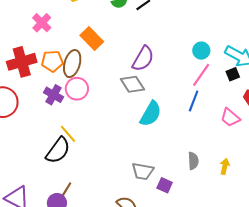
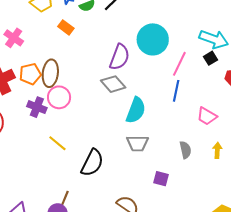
orange rectangle: (92, 39) -> (66, 27), moved, size x0.7
cyan circle: (201, 51) -> (153, 39), moved, size x1.8
pink trapezoid: (230, 118) -> (207, 116), moved
black semicircle: (58, 150) -> (92, 163), moved
gray trapezoid: (143, 171) -> (137, 143), moved

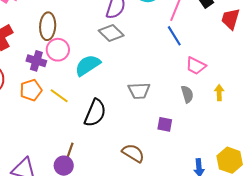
orange pentagon: (30, 74) -> (31, 90), moved
blue line: (176, 91) -> (174, 36), turned -40
cyan semicircle: (136, 110) -> (88, 65), moved, turned -140
pink trapezoid: (207, 116) -> (196, 66), moved

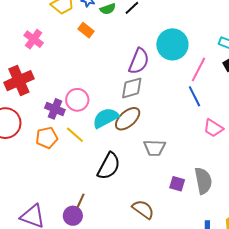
brown ellipse: (48, 26) -> (128, 119), moved, turned 40
gray diamond: (111, 33) -> (132, 88), turned -65
gray semicircle: (187, 94) -> (203, 181), moved, size x1.5
yellow line: (59, 96) -> (75, 135), moved

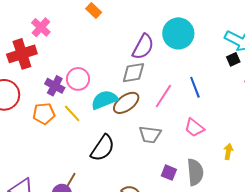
pink cross: (34, 39) -> (41, 27), moved
pink line: (199, 69) -> (163, 96), moved
pink trapezoid: (213, 128) -> (194, 128), moved

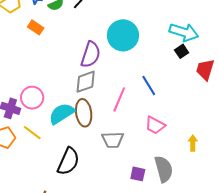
brown ellipse: (126, 103) -> (84, 113), turned -52

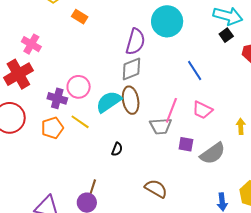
pink line: (119, 100) -> (171, 110), moved
black semicircle: (68, 161) -> (117, 149), size x0.5
gray semicircle: (164, 169) -> (213, 153), turned 72
purple square: (138, 174) -> (186, 144), moved

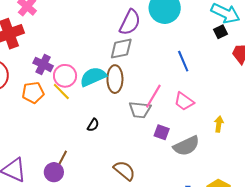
pink circle: (79, 87) -> (65, 76), moved

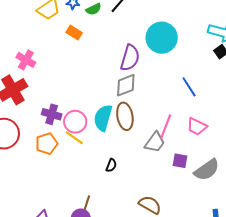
cyan semicircle: (93, 77) -> (103, 118), turned -40
gray trapezoid: (140, 110) -> (155, 142), turned -50

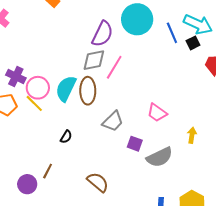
blue line: (189, 87) -> (172, 33), moved
pink line: (166, 127) -> (114, 67), moved
brown line: (87, 203) -> (48, 171), moved

